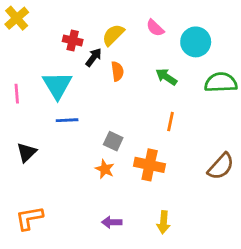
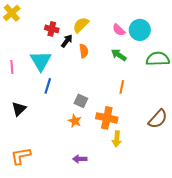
pink semicircle: (155, 28) -> (119, 30), moved
blue line: (67, 120) -> (48, 86), turned -70
yellow arrow: (164, 222) -> (117, 139), moved

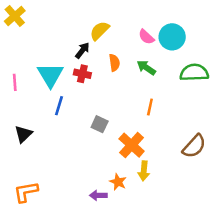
red cross: (52, 29) -> (82, 74), moved
orange semicircle: (84, 51) -> (114, 63), moved
orange cross: (107, 118) -> (132, 145), turned 30
orange star: (75, 121) -> (118, 182), moved

